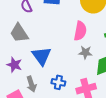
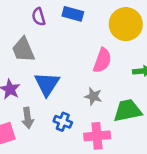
gray star: (85, 52) -> (93, 96), moved

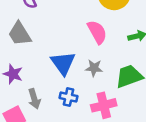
pink semicircle: (102, 60) -> (97, 32), turned -40
blue triangle: (47, 84) -> (63, 63), moved

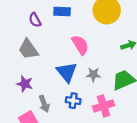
pink semicircle: (97, 32) -> (80, 45), moved

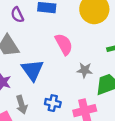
blue triangle: (67, 72) -> (33, 70), moved
gray star: (93, 75) -> (85, 70), moved

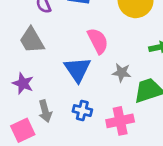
blue triangle: (33, 70) -> (77, 69), moved

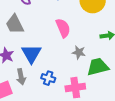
blue triangle: (77, 69) -> (31, 54), moved

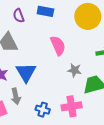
blue cross: (48, 78) -> (43, 110), moved

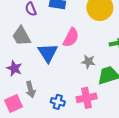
pink semicircle: (58, 45) -> (71, 37), turned 54
blue triangle: (26, 72) -> (48, 53), moved

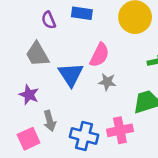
gray star: (88, 62) -> (107, 82), moved
blue cross: (58, 102) -> (84, 136), size x1.5

